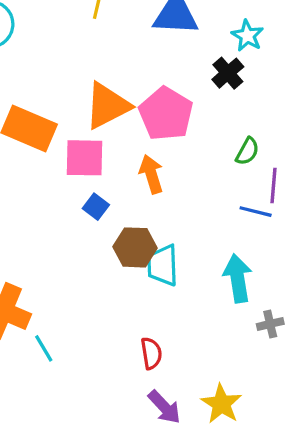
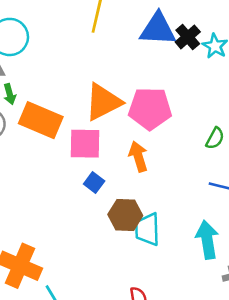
black cross: (228, 73) -> (188, 37), moved
pink pentagon: (166, 114) -> (150, 108), turned -30

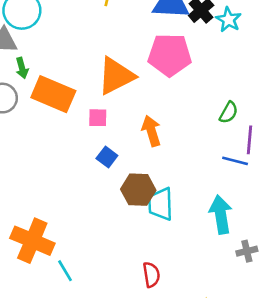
pink pentagon: (150, 108) -> (170, 55), moved
pink square: (85, 144) -> (98, 118), size x0.6

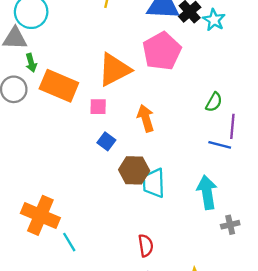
pink pentagon: (170, 55) -> (162, 51), turned -30

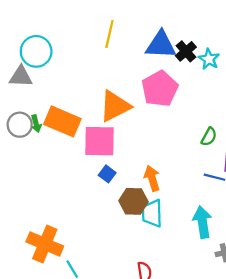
green arrow: (31, 63) -> (36, 124), moved
pink square: (98, 107) -> (100, 141), size x2.0
orange arrow: (146, 118) -> (152, 178), moved

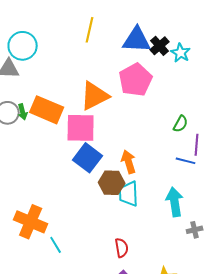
blue square: (107, 174) -> (88, 158), size x1.8

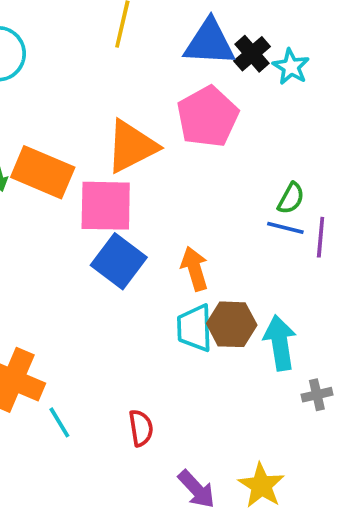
blue line: (186, 161) -> (285, 228), moved
brown hexagon: (112, 183) -> (232, 324), moved
red semicircle: (122, 248) -> (141, 428), moved

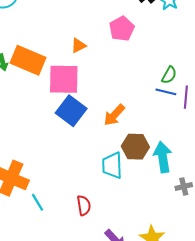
pink pentagon: (208, 117) -> (122, 29), size x0.7
orange triangle: (132, 146) -> (79, 46), size x0.5
orange arrow: (195, 269) -> (114, 115), turned -120
cyan trapezoid: (195, 328) -> (112, 165), moved

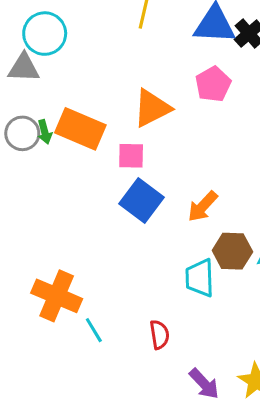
orange triangle: (79, 46) -> (152, 108), size x1.8
pink square: (64, 79) -> (131, 156), size x0.6

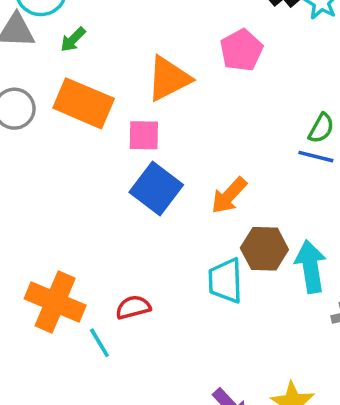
green arrow: (45, 132) -> (73, 39), moved, turned 60
red semicircle: (159, 335) -> (133, 307), moved, turned -96

